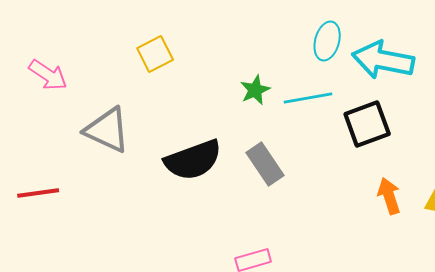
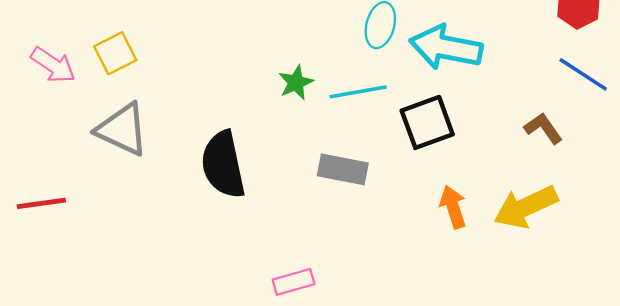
yellow square: (155, 54) -> (115, 53), moved
black semicircle: (193, 160) -> (223, 165), turned 98
gray rectangle: (265, 164) -> (343, 169), moved, turned -45

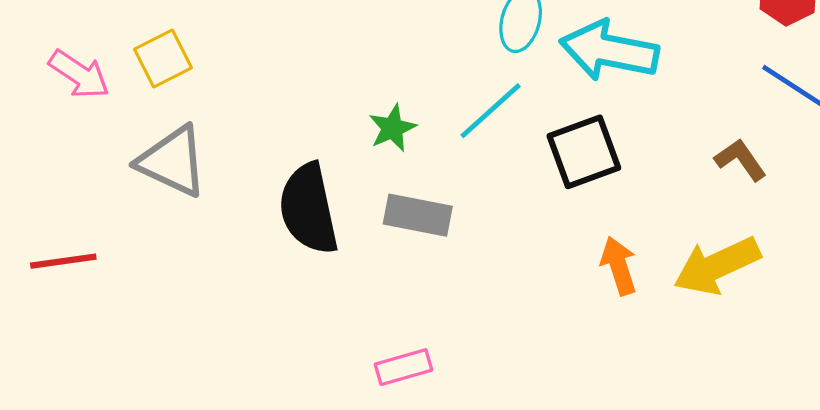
green star: (296, 83) -> (392, 128), moved
cyan line: (358, 92) -> (491, 111), turned -32
gray rectangle: (343, 169) -> (418, 215), moved

